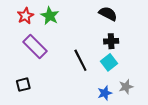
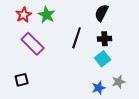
black semicircle: (108, 14) -> (102, 13), turned -90
black line: (80, 60) -> (77, 38), moved, turned 45

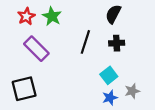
cyan square: (103, 59) -> (109, 75), moved
black square: (22, 80) -> (24, 89), size x1.6

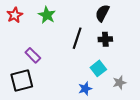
red star: (26, 16) -> (15, 15), moved
purple rectangle: (36, 49) -> (33, 55), moved, size x0.7
blue star: (110, 98) -> (85, 89), moved

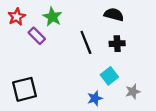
black semicircle: (102, 13) -> (114, 15), turned 78
black line: (77, 38) -> (86, 42), turned -40
purple rectangle: (33, 55) -> (37, 36), moved

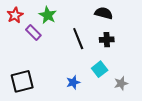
blue star: (95, 98) -> (73, 82), moved

